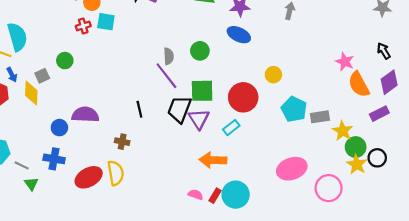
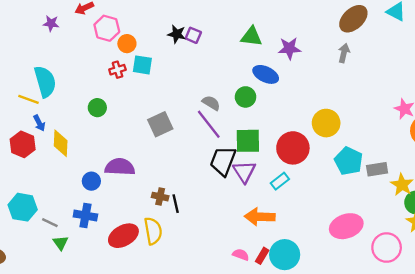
blue ellipse: (239, 35) -> (266, 74), moved
gray semicircle: (169, 56) -> (211, 103), turned -56
yellow circle: (273, 75) -> (326, 123), size x1.5
gray square: (42, 76) -> (160, 124), moved, size x1.5
black line: (139, 109) -> (176, 204), moved

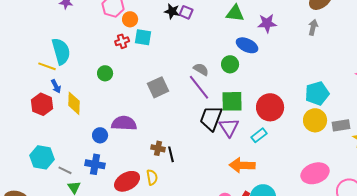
yellow circle: (326, 123) -> (315, 120), moved
cyan pentagon: (349, 161) -> (317, 93), moved, turned 30
yellow semicircle: (153, 231) -> (152, 177), size x0.7

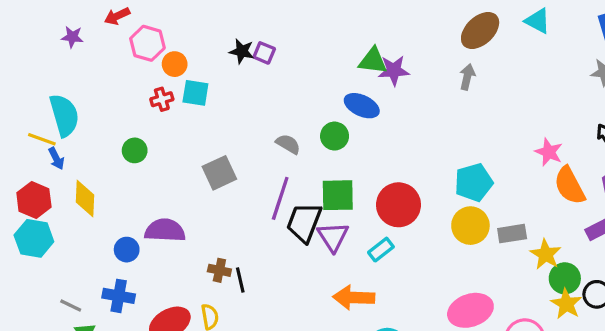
green triangle: (235, 13) -> (373, 61), moved
blue arrow: (56, 86) -> (56, 158), moved
purple line: (199, 87) -> (280, 198), moved, turned 56
cyan hexagon: (42, 157) -> (34, 238), moved

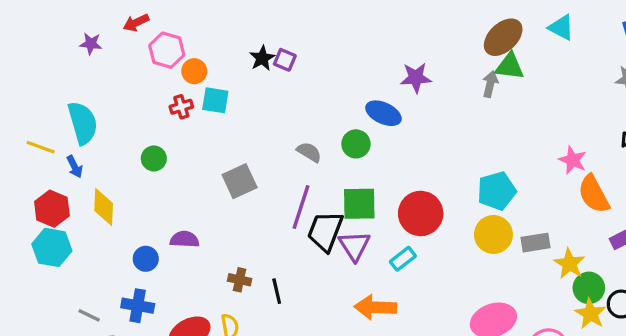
black star: (242, 51) -> (262, 58), turned 30
green triangle: (373, 61) -> (510, 66), moved
yellow line: (42, 139) -> (41, 147), moved
purple semicircle: (165, 230) -> (185, 239), size x0.7
black line: (240, 280) -> (277, 291), moved

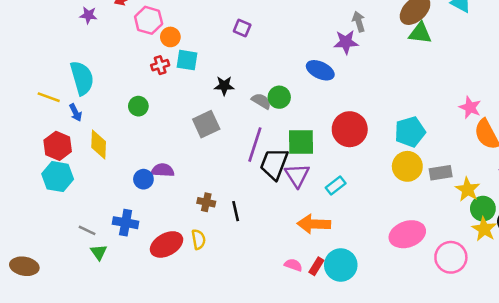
black star: (262, 58) -> (224, 86), moved, turned 30
gray arrow: (490, 84) -> (359, 22), moved, turned -30
green circle: (356, 144) -> (279, 97), moved
red circle: (421, 213) -> (350, 129), moved
blue circle: (146, 259) -> (143, 179), moved

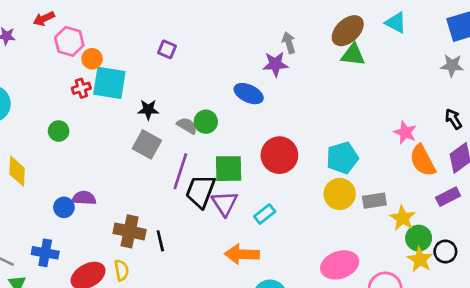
cyan square: (187, 60) -> (109, 83), size x1.5
gray square: (206, 124) -> (147, 144), moved, turned -36
brown cross: (206, 202) -> (130, 231), size x1.6

